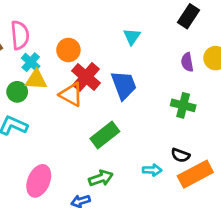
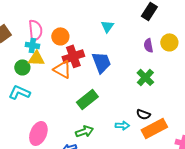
pink semicircle: (20, 35) -> (35, 30), moved
cyan cross: (31, 62) -> (32, 45), turned -32
red cross: (86, 77) -> (73, 56), turned 30
green cross: (183, 105) -> (145, 77), turned 30

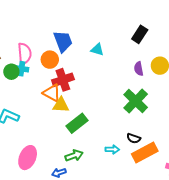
cyan triangle: (107, 26) -> (97, 49), turned -48
yellow triangle: (36, 58) -> (61, 105), moved
blue trapezoid: (101, 62) -> (63, 41), moved
green circle: (22, 67) -> (11, 72), moved
green cross: (145, 77) -> (136, 101), size x1.4

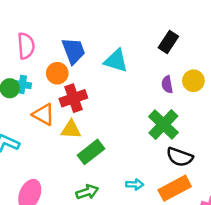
cyan triangle: (97, 49) -> (116, 61), size x1.5
pink semicircle: (25, 54) -> (26, 46), moved
orange triangle: (52, 93) -> (43, 114), moved
black semicircle: (134, 138) -> (180, 157), moved, size x1.5

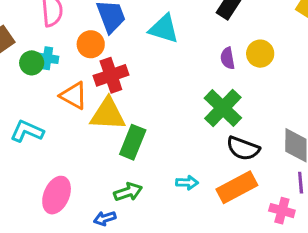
yellow triangle: (71, 129) -> (108, 114), size x1.4
green rectangle: (91, 152) -> (133, 142), turned -30

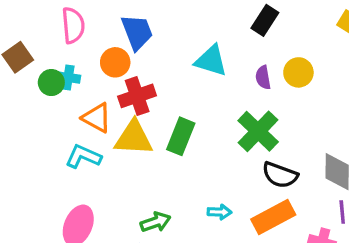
cyan triangle: (164, 29) -> (211, 61), moved
cyan L-shape: (27, 131) -> (83, 156), moved
green rectangle: (133, 142) -> (181, 136), moved

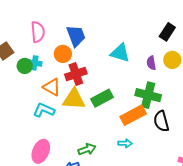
black rectangle: (265, 20) -> (167, 32), moved
green cross: (258, 131) -> (148, 95), turned -30
green rectangle: (181, 136) -> (102, 98), turned 40
black semicircle: (280, 175) -> (161, 121), turned 55
orange rectangle: (273, 217) -> (133, 115), moved

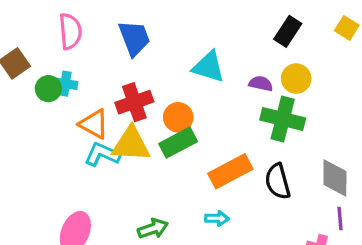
orange circle: (63, 54) -> (178, 117), moved
purple semicircle: (151, 63) -> (261, 84), turned 112
green cross: (148, 95) -> (283, 119), moved
cyan L-shape: (44, 110) -> (102, 154), moved

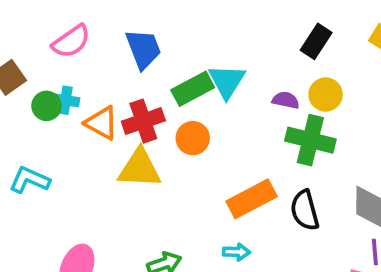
pink semicircle: (70, 31) -> (71, 41), turned 60
cyan triangle: (209, 67) -> (227, 81), turned 45
orange triangle: (94, 124) -> (102, 123), moved
green rectangle: (178, 143) -> (193, 89), moved
cyan L-shape: (102, 154) -> (29, 180), moved

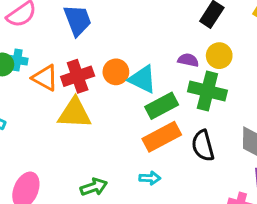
cyan triangle: (227, 81) -> (142, 79), moved, turned -36
green rectangle: (193, 89) -> (162, 106), moved
orange circle: (193, 138) -> (116, 72), moved

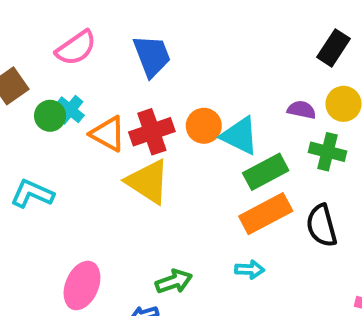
cyan cross: (17, 60) -> (70, 110), turned 30
green cross: (207, 91) -> (328, 152), size x0.7
yellow triangle: (75, 113) -> (148, 182), turned 30

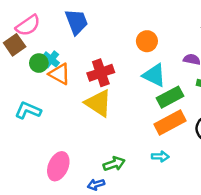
pink semicircle: (76, 48) -> (28, 25), moved
blue trapezoid: (152, 56) -> (76, 22), moved
orange circle: (204, 126) -> (147, 41), moved
orange triangle: (108, 134) -> (59, 74), moved

